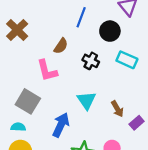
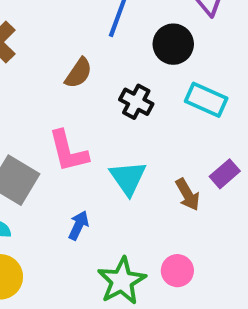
pink L-shape: (47, 71) -> (68, 151), moved
purple rectangle: (137, 123) -> (225, 174), moved
blue arrow: (61, 125) -> (79, 225), size x0.6

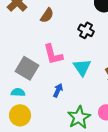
brown semicircle: (79, 73) -> (47, 15), moved

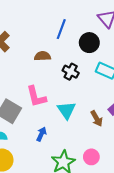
brown semicircle: (47, 15) -> (43, 56), moved, turned -126

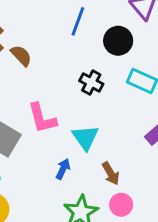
brown semicircle: (43, 56) -> (21, 56), moved, turned 49
brown arrow: (97, 118) -> (111, 173), moved
blue arrow: (41, 134) -> (63, 169), moved

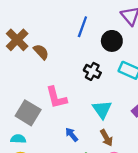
cyan triangle: (85, 138) -> (102, 110), moved
blue arrow: (63, 169) -> (72, 135), turned -64

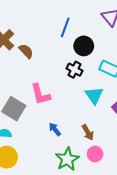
black circle: (112, 41) -> (84, 46), moved
cyan triangle: (102, 110) -> (94, 95), moved

